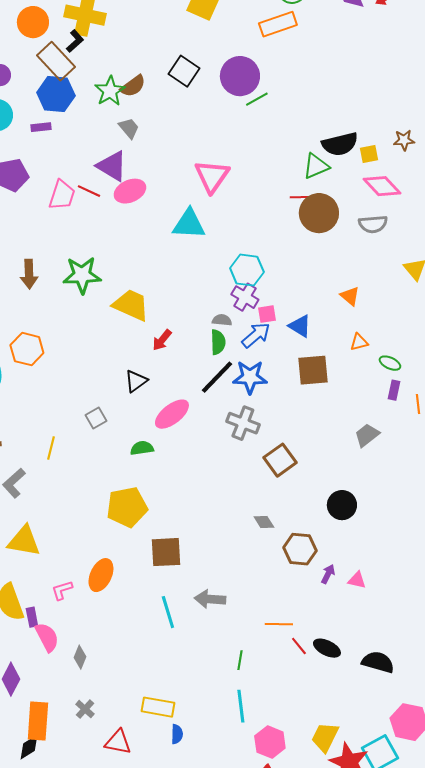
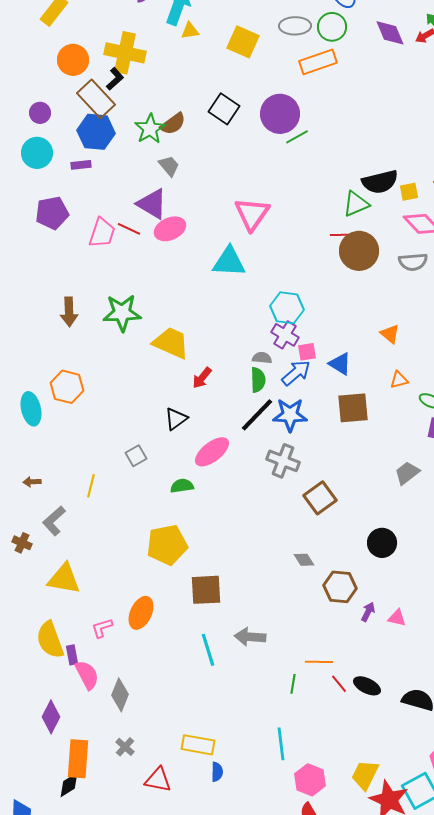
gray diamond: (80, 657) -> (120, 695), size x1.4
green line: (240, 660) -> (293, 684), moved

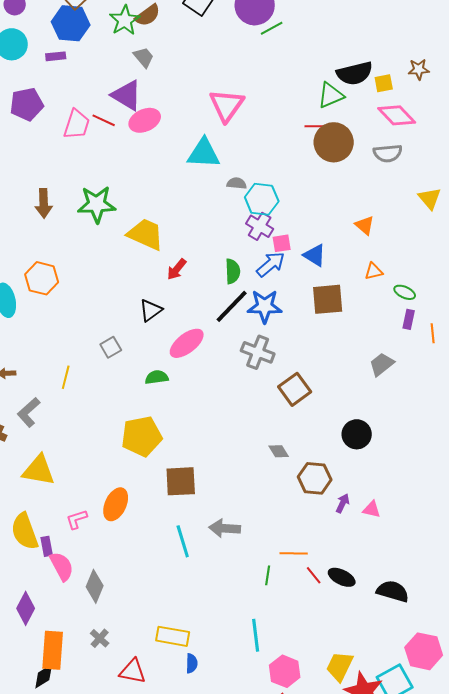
gray semicircle: (262, 358) -> (237, 183), moved

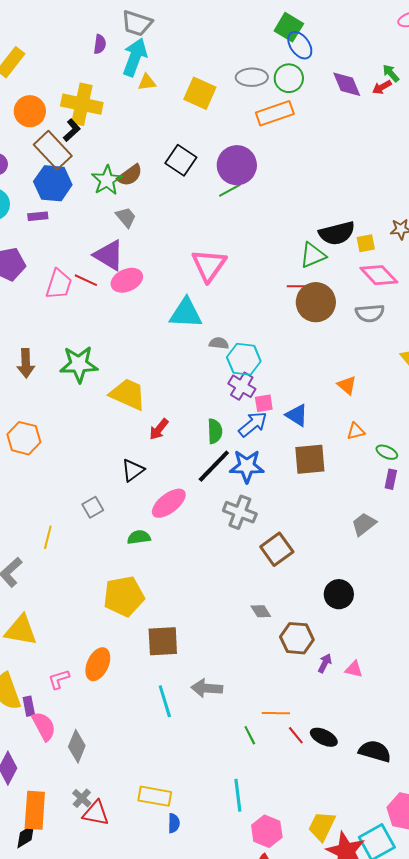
green line: (272, 28) -> (230, 190), moved
green line: (268, 575) -> (250, 735), turned -36
red triangle: (133, 671) -> (96, 813), moved

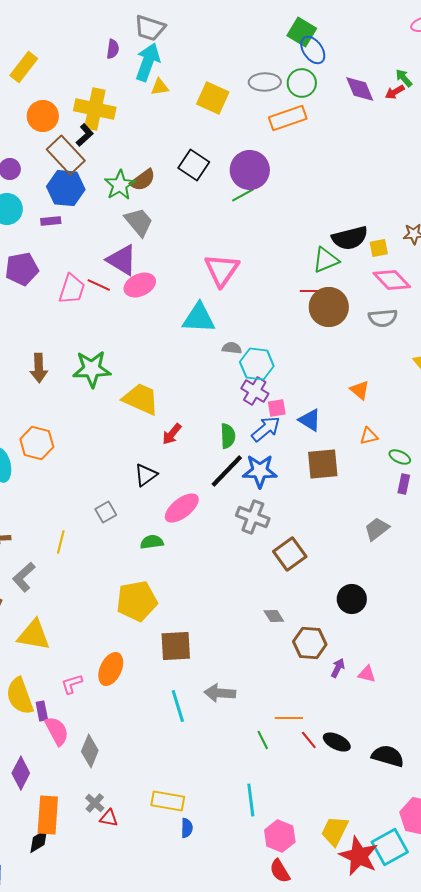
gray trapezoid: (126, 217) -> (139, 222), size x1.4
red triangle: (96, 813) -> (109, 818), size x0.7

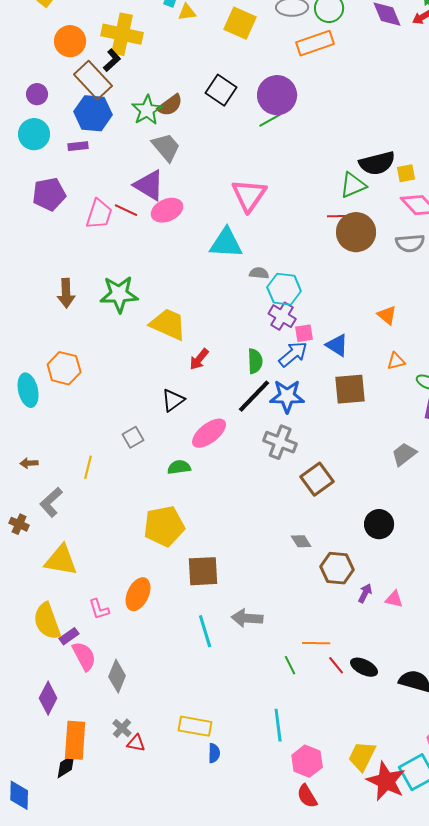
pink L-shape: (72, 684) -> (99, 609), turned -90
purple rectangle: (42, 711) -> (69, 636), turned 66

